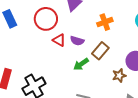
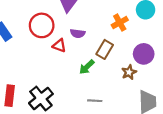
orange cross: (105, 22) -> (120, 23), moved
purple semicircle: (77, 41) -> (78, 33), moved

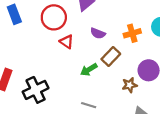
purple semicircle: (78, 33) -> (98, 33), moved

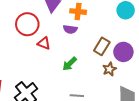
orange cross: (132, 33) -> (78, 12), moved, turned 35
brown rectangle: (111, 56) -> (102, 46), moved

